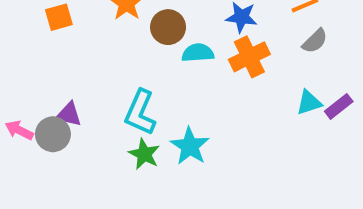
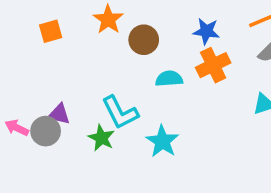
cyan semicircle: (198, 53) -> (169, 79), moved
cyan L-shape: (140, 112) -> (120, 112), turned -51
green star: (144, 154) -> (101, 138), moved

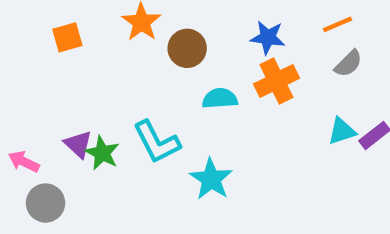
purple triangle: (59, 114) -> (78, 144), turned 30
gray circle: (46, 131) -> (46, 203), moved
green star: (101, 138) -> (102, 153), moved

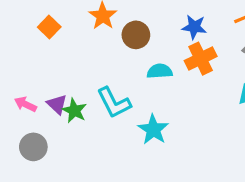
orange square: (67, 37) -> (49, 27), turned -30
pink arrow: (24, 162) -> (25, 104), moved

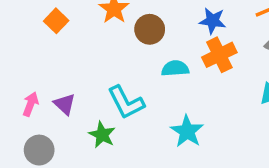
pink arrow: (25, 104) -> (31, 104), turned 85
green star: (74, 111) -> (102, 135), moved
cyan star: (153, 130) -> (187, 131), moved

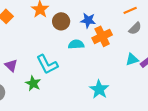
blue star: (213, 21) -> (88, 20), moved
cyan star: (187, 131) -> (99, 89), moved

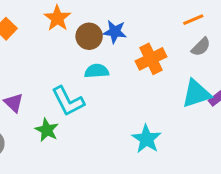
blue star: (88, 20) -> (115, 32), moved
cyan semicircle: (76, 44) -> (97, 71), moved
cyan triangle: (132, 59) -> (196, 94), size x1.5

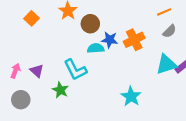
blue star: (115, 32) -> (110, 40), moved

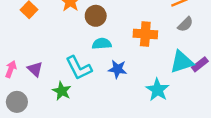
blue star: (110, 40) -> (117, 69), moved
orange cross: (134, 40) -> (145, 34), turned 30
cyan star: (131, 96) -> (157, 90), moved

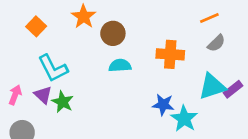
cyan L-shape: (79, 68) -> (53, 68), moved
blue star: (117, 69) -> (163, 105), moved
green star: (62, 91) -> (63, 102), moved

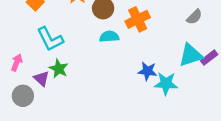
orange cross: (170, 54) -> (138, 19), moved, turned -30
purple triangle: (43, 95) -> (41, 79), moved
cyan star: (184, 119) -> (166, 83), turned -30

